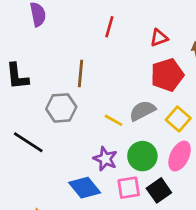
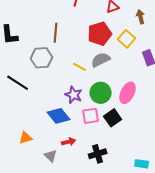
red pentagon: (167, 75) -> (100, 34), moved
yellow square: (178, 119) -> (127, 39), moved

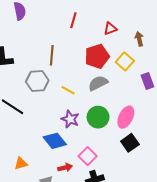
yellow line: (80, 67) -> (68, 90), moved
pink square: (91, 116) -> (88, 156), moved, turned -36
black square: (113, 118) -> (130, 143), moved

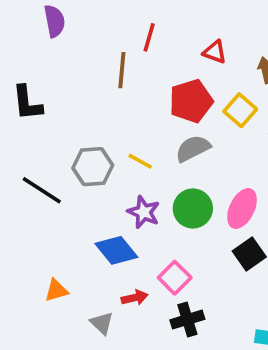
red triangle: (110, 29) -> (215, 52), turned 40
brown line: (52, 55) -> (122, 70), moved
gray hexagon: (37, 81) -> (93, 167), moved

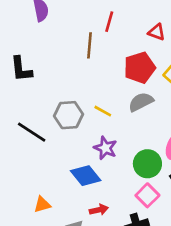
green circle: (193, 208) -> (147, 164), moved
pink square: (175, 278) -> (147, 195), moved

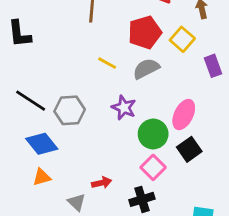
yellow line: (103, 111) -> (107, 63), moved
gray hexagon: (68, 115) -> (70, 110), moved
purple star: (105, 148) -> (124, 108), moved
blue diamond: (86, 176) -> (42, 144), moved

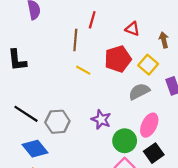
yellow line: (107, 63) -> (83, 70), moved
gray semicircle: (146, 69) -> (139, 91), moved

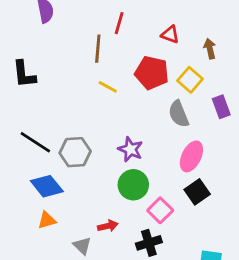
red pentagon: (118, 59) -> (152, 73), turned 30
gray semicircle: (139, 91) -> (179, 114), turned -85
green circle: (125, 141) -> (133, 185), moved

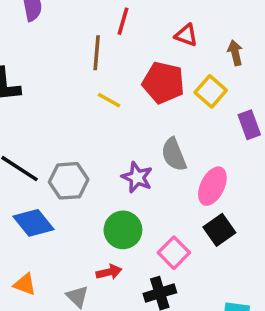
gray semicircle: (179, 114) -> (174, 155), moved
green circle: (133, 185) -> (123, 230), moved
orange triangle: (47, 220) -> (25, 284), moved, turned 36

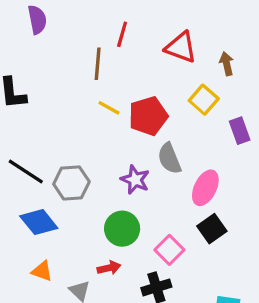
red triangle: (186, 35) -> (181, 47), size x1.5
red pentagon: (163, 83) -> (148, 116), moved, turned -30
orange triangle: (25, 284) -> (42, 271), moved

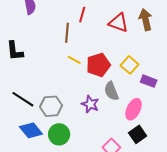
brown arrow: (227, 64) -> (146, 20), moved, size x1.5
yellow square: (204, 100) -> (129, 65), moved
purple rectangle: (240, 131) -> (149, 81), moved, turned -49
green circle: (122, 229) -> (59, 134), moved

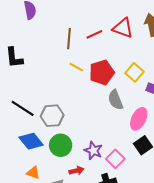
red line: (82, 15) -> (94, 34), moved, turned 49
purple star: (90, 104) -> (93, 151), moved

